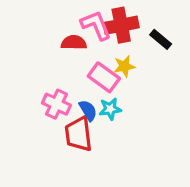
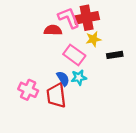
black rectangle: (161, 39) -> (115, 55), moved, turned -49
yellow star: (124, 66) -> (93, 39), moved
pink cross: (56, 104) -> (28, 90), moved

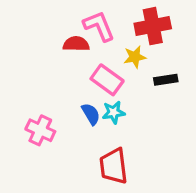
red cross: (87, 18) -> (153, 26), moved
red trapezoid: (56, 95) -> (114, 166), moved

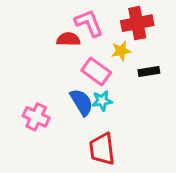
blue semicircle: (91, 114) -> (82, 102), size x1.4

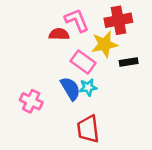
yellow star: (121, 51) -> (105, 44), size x1.5

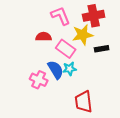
red semicircle: (59, 34) -> (44, 37), moved
pink cross: (31, 101) -> (39, 80), moved
red trapezoid: (88, 129) -> (84, 102), moved

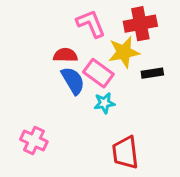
blue semicircle: (56, 70) -> (73, 81), moved
pink cross: (39, 80) -> (34, 141), moved

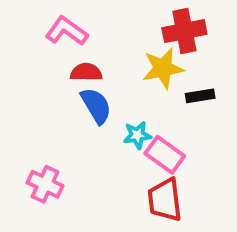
pink L-shape: (91, 24) -> (67, 31), moved, turned -32
pink rectangle: (98, 73) -> (165, 155), moved

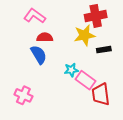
blue semicircle: (96, 106) -> (39, 55), moved
red trapezoid: (165, 200) -> (101, 94), moved

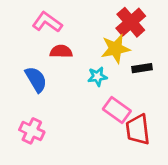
red cross: (96, 16) -> (131, 22), turned -30
blue semicircle: (39, 55) -> (36, 79), moved
cyan star: (71, 70) -> (97, 77), moved

